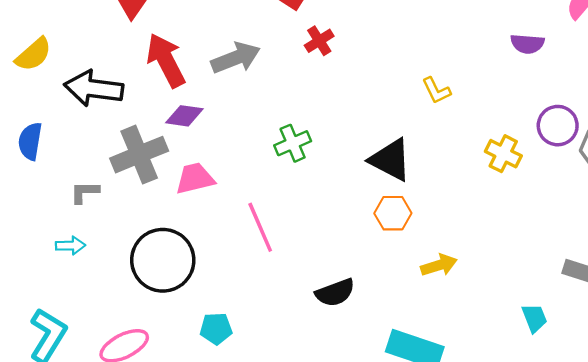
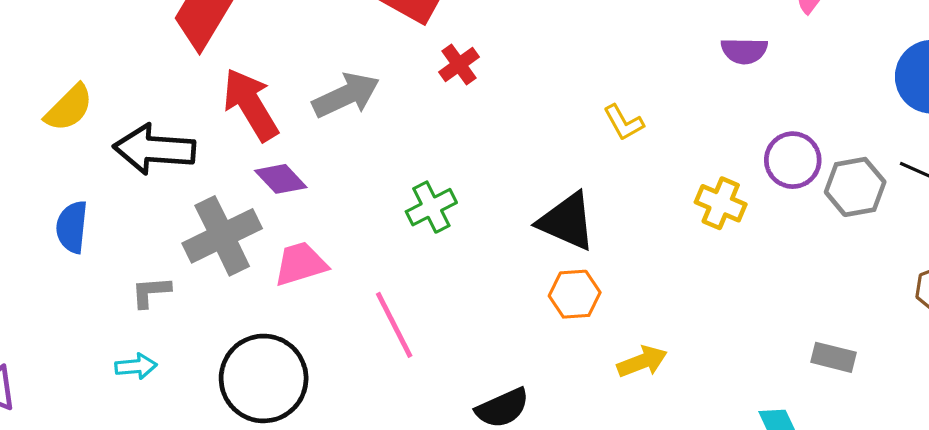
purple diamond: (184, 116) -> (281, 179), turned 42

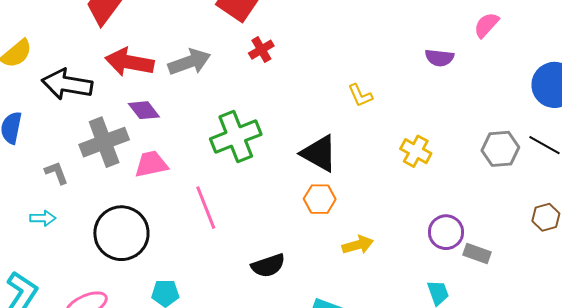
red arrow: (251, 105) -> (130, 62), turned -54
purple circle: (793, 160) -> (446, 232), moved
green cross: (431, 207) -> (236, 137), size x1.6
gray L-shape: (151, 292) -> (56, 173), turned 68

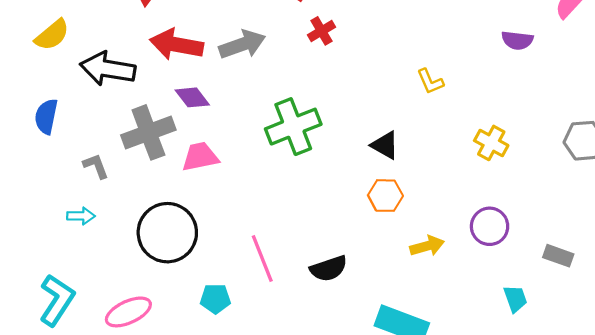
black triangle: (319, 153) -> (385, 145), size x0.7
pink line: (206, 208) -> (262, 259), moved
purple circle: (446, 232) -> (490, 226), moved

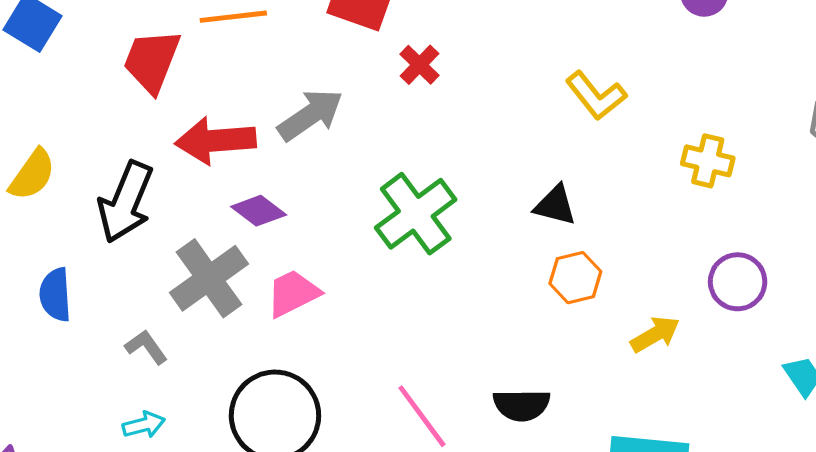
black arrow: (108, 69) -> (126, 202), turned -62
yellow L-shape: (430, 81) -> (596, 96), size x1.4
black semicircle: (329, 269) -> (522, 405), turned 33

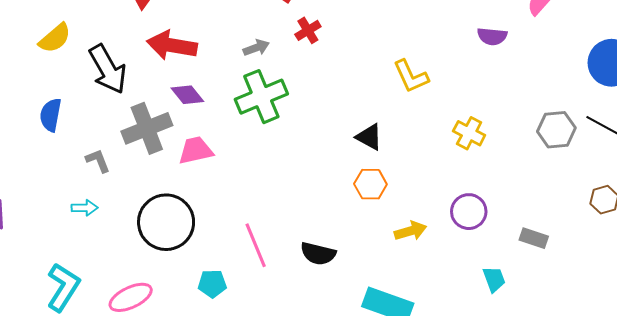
gray arrow: (310, 115) -> (256, 48), moved, size x0.6
black arrow: (126, 202) -> (108, 69), turned -66
green cross: (416, 214) -> (261, 97), moved

